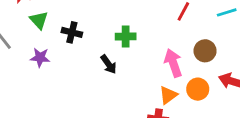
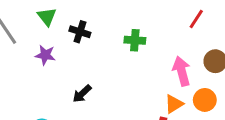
black arrow: (109, 64) -> (82, 94), moved, turned 78

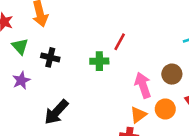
red line: (196, 19) -> (120, 42), moved
purple star: (45, 55) -> (21, 80), turned -30
black arrow: (82, 94) -> (56, 112), size x1.5

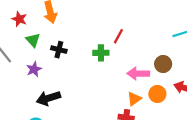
pink arrow: (143, 85) -> (138, 74), turned -70
black arrow: (56, 112) -> (48, 98), moved, turned 30

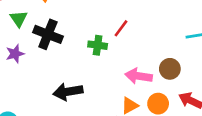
black cross: (59, 50) -> (48, 34), size x1.5
black arrow: (48, 98) -> (68, 92), moved

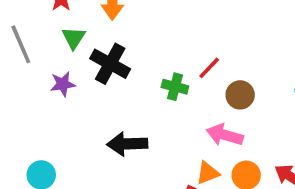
brown circle: (170, 69) -> (240, 95), moved

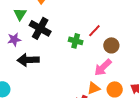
pink arrow: (225, 135) -> (103, 67), turned -60
black arrow: (127, 144) -> (28, 60), moved

